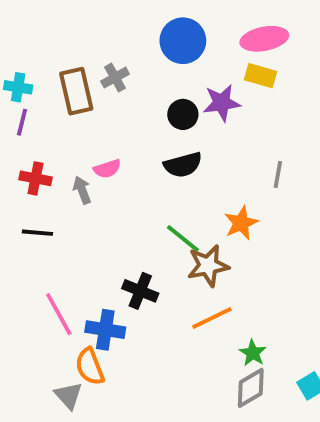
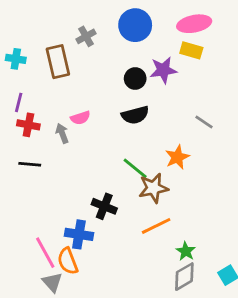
gray cross: (115, 78) -> (86, 36), moved
purple line: (22, 122) -> (19, 102), moved
gray line: (278, 175) -> (204, 122), turned -66
pink line: (59, 314) -> (45, 253), moved

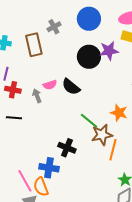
black circle: (135, 79) -> (89, 57), size x1.5
black semicircle: (135, 115) -> (71, 87), moved, turned 54
orange star: (177, 157) -> (119, 113), turned -30
orange line: (156, 226) -> (113, 150), moved, turned -50

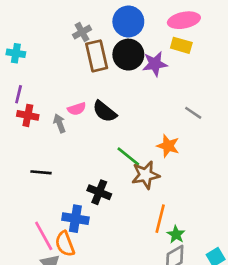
brown rectangle: (34, 45) -> (97, 56), moved
black circle: (89, 57) -> (128, 55), moved
black line: (14, 118) -> (41, 172), moved
orange line: (113, 150) -> (160, 219), moved

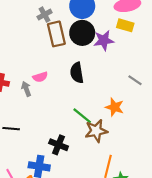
black semicircle: (105, 111) -> (77, 73), moved, turned 42

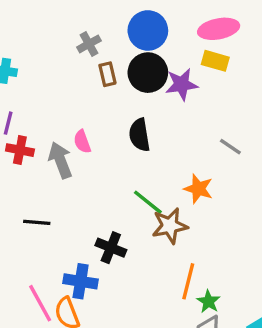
brown rectangle: (56, 34) -> (107, 74), size x0.6
pink semicircle: (40, 77) -> (82, 142), turned 88
gray arrow: (26, 89) -> (60, 160), size x1.5

